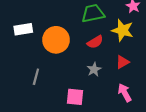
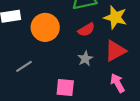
red triangle: (123, 62) -> (115, 51), size x1.5
gray line: (36, 77) -> (24, 66), turned 42

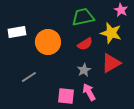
pink arrow: (118, 83) -> (89, 92), moved

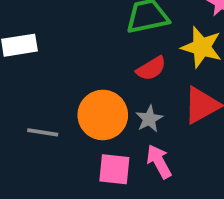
orange circle: (48, 42) -> (103, 115), moved
gray line: (29, 77) -> (43, 132), turned 42

